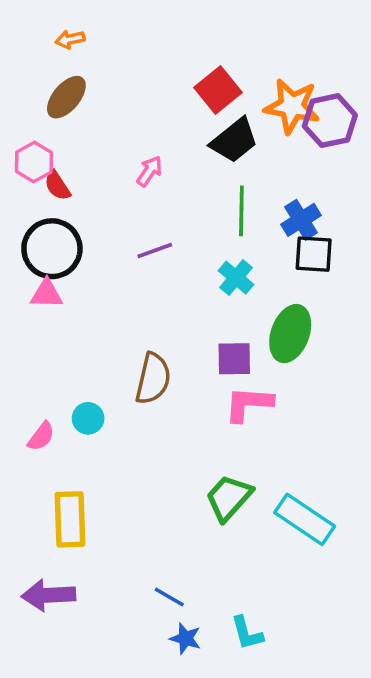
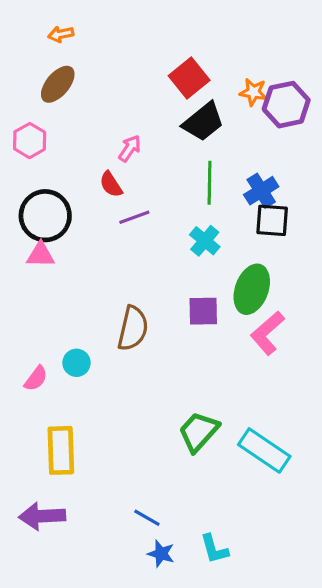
orange star: (292, 106) -> (253, 92), size x0.6
red semicircle: (57, 186) -> (111, 184), moved
pink L-shape: (249, 404) -> (267, 333), moved, turned -45

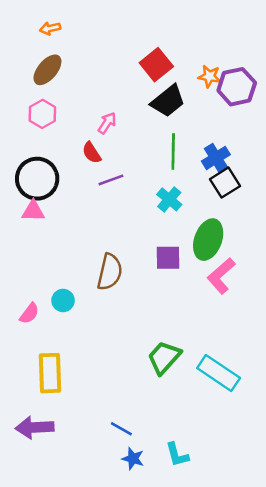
pink hexagon: (30, 141) -> (42, 114), moved
black square: (272, 220) -> (225, 183), turned -36

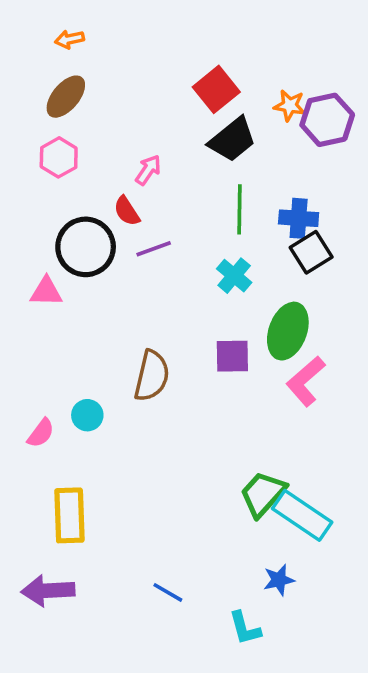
blue cross: (216, 158) -> (299, 218), turned 36
black circle: (37, 179) -> (86, 247), moved
green trapezoid: (164, 357) -> (263, 494), moved
blue star: (133, 459) -> (279, 580), moved, turned -30

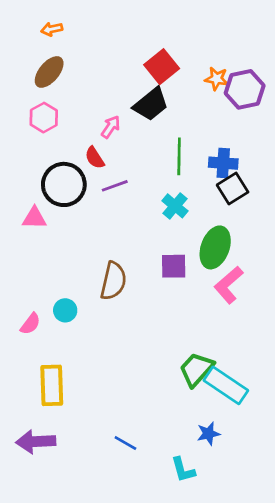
black trapezoid: (232, 140) -> (151, 104), moved

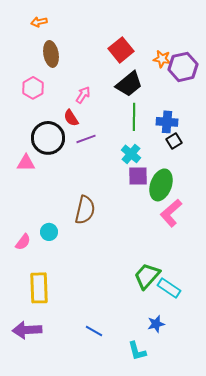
brown ellipse: (49, 72) -> (51, 54), moved, turned -50
black trapezoid: (151, 104) -> (129, 84), moved
black square: (233, 189) -> (174, 141), size x0.7
purple square: (174, 266) -> (138, 176), moved
cyan rectangle: (226, 385) -> (169, 288), size x0.7

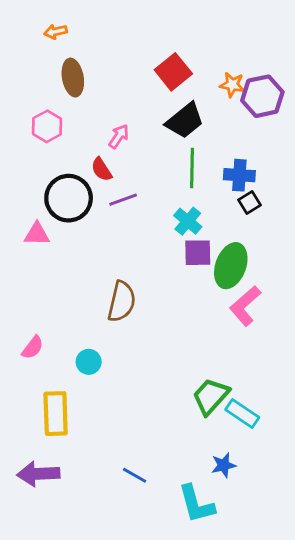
cyan circle: (49, 232) -> (89, 362), moved
cyan L-shape: (137, 351) -> (196, 504), size x1.4

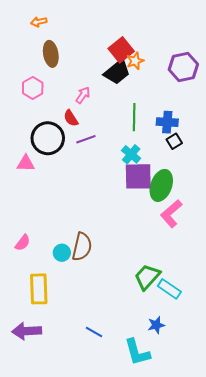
orange star: (232, 85) -> (135, 61), moved, turned -30
black trapezoid: (185, 121) -> (117, 72), moved
purple square: (198, 253) -> (138, 176), size x1.4
brown semicircle: (122, 302) -> (82, 247), moved

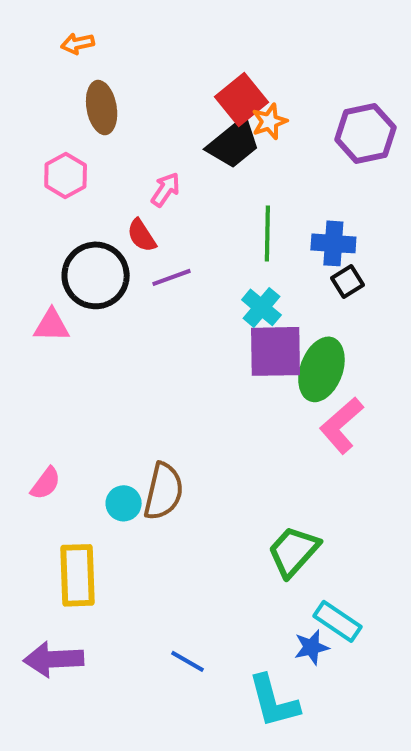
cyan rectangle: (169, 289) -> (337, 621), moved

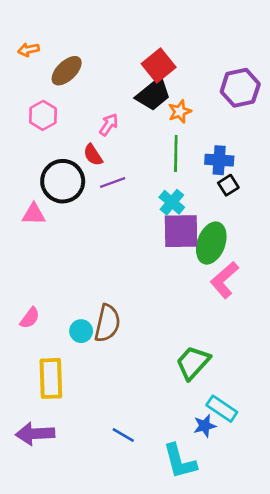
orange arrow: (78, 44) -> (28, 50), moved
brown ellipse: (102, 108) -> (67, 71), turned 56
orange star: (269, 122) -> (180, 111), moved

